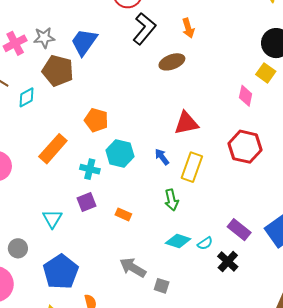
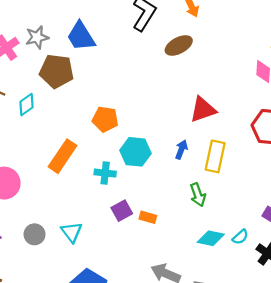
blue trapezoid: (84, 42) -> (81, 36), turned -60
blue arrow: (162, 157) -> (181, 150), turned 66
purple square: (86, 202) -> (122, 211), moved
gray circle: (18, 248) -> (35, 234), moved

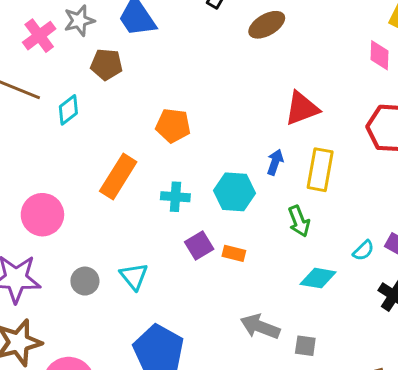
brown pentagon: (57, 71) -> (106, 64), size x0.7
cyan hexagon: (136, 152) -> (235, 192), moved
cyan semicircle: (240, 237) -> (363, 251), moved

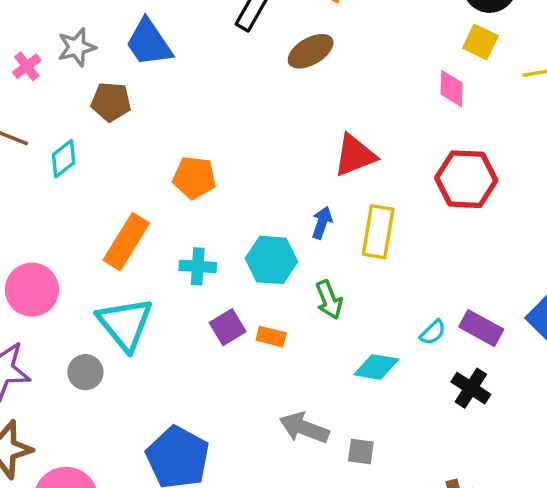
pink cross: (39, 36) -> (27, 66), size x0.7
green arrow: (299, 221) -> (329, 300), moved
cyan triangle: (134, 276) -> (125, 324), moved, size x1.6

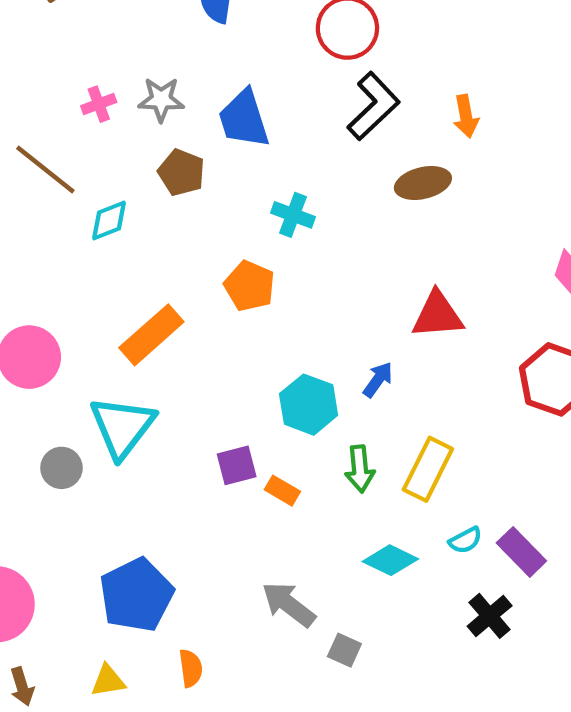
yellow rectangle: (378, 232) -> (428, 469), moved
cyan cross: (198, 266) -> (293, 215), moved

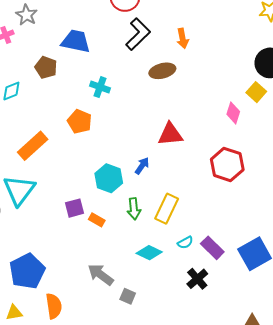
gray star: (161, 99) -> (27, 15), moved, turned 30
blue trapezoid: (244, 119) -> (76, 41), turned 120
orange semicircle: (191, 668) -> (54, 306), size x1.4

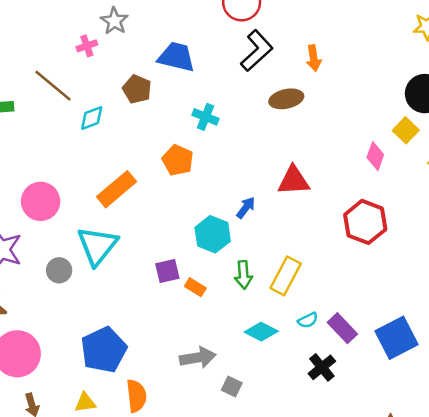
blue arrow: (142, 166) -> (246, 208), moved
gray arrow: (101, 275) -> (198, 358), turned 132

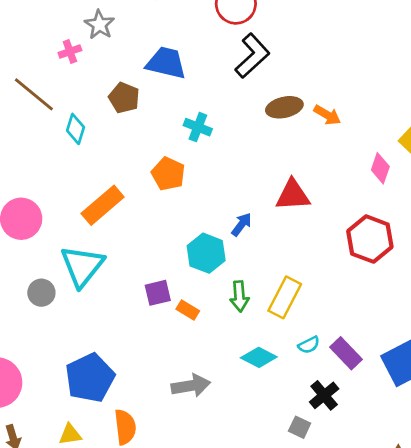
orange arrow: (314, 58) -> (327, 115), moved, turned -50
cyan diamond: (92, 118) -> (76, 129), turned -52
gray square: (232, 387) -> (300, 427), moved

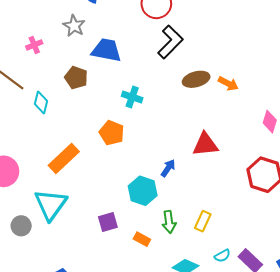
gray star: (99, 25) -> (74, 26), moved
yellow rectangle: (285, 297) -> (203, 221), size x0.7
orange rectangle: (188, 310) -> (142, 239), moved

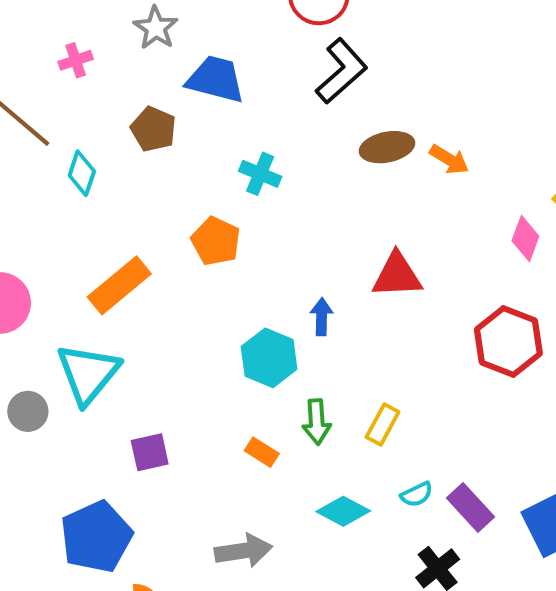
blue arrow: (168, 168) -> (322, 317), turned -36
purple square: (108, 222) -> (150, 452), moved

